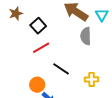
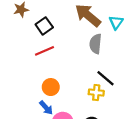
black line: (61, 69) -> (105, 78), moved
orange circle: (37, 85) -> (51, 87), moved

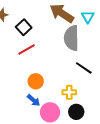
gray semicircle: (95, 44) -> (71, 38), size x1.4
yellow cross: (96, 93) -> (69, 92), moved

